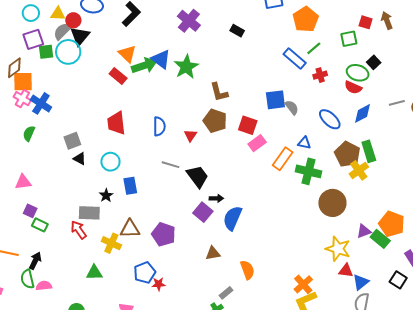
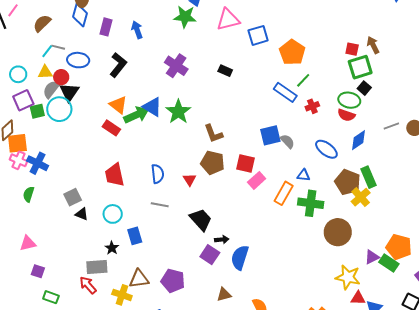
green square: (349, 39) -> (360, 67), moved, size x1.4
gray line: (170, 165) -> (160, 205), moved
green rectangle: (40, 225) -> (51, 297), moved

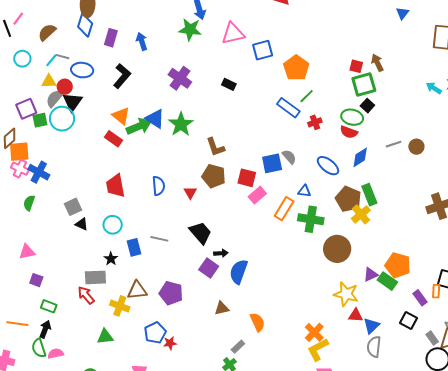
cyan circle: (18, 74) -> (22, 59), moved
blue square: (270, 135) -> (272, 163), moved
gray line: (160, 205) -> (159, 239), moved

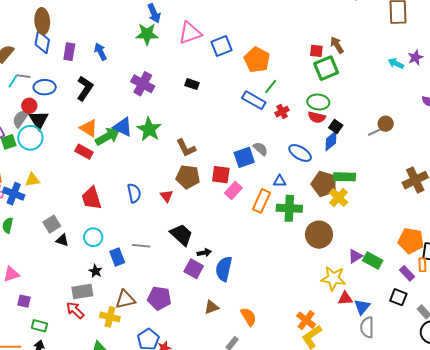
yellow triangle: (49, 81) -> (32, 180), moved
black square: (367, 106) -> (336, 126), moved
gray line: (394, 144) -> (375, 132), moved
green rectangle: (369, 195) -> (345, 177), turned -60
orange pentagon: (398, 265) -> (411, 241), moved

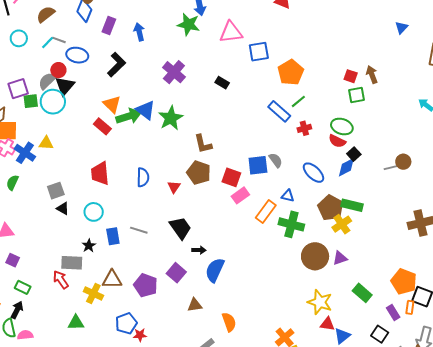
green square: (326, 68) -> (357, 95), size x0.7
purple triangle: (355, 256) -> (340, 258), moved
purple square: (194, 269) -> (176, 273), moved

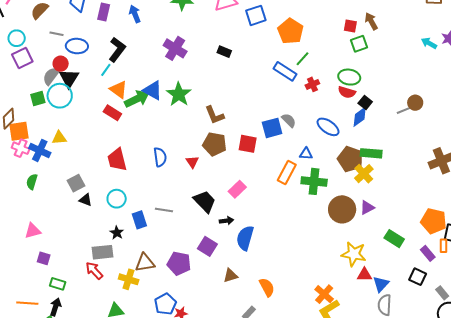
cyan line: (47, 43) -> (106, 70), moved
purple square: (18, 89) -> (22, 58), moved
pink rectangle: (240, 195) -> (237, 189), moved

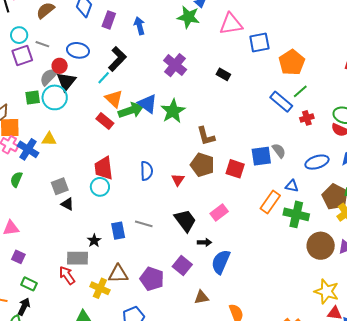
gray line: (56, 34) -> (42, 44), moved
blue ellipse: (328, 127) -> (317, 162), turned -60
cyan circle: (117, 199) -> (100, 187), moved

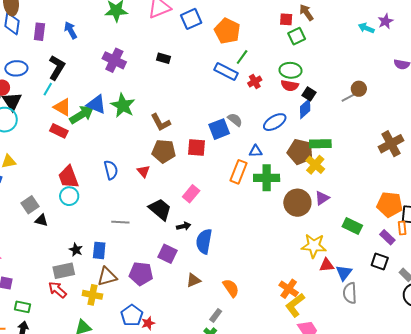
blue rectangle: (118, 231) -> (99, 250), moved, turned 30

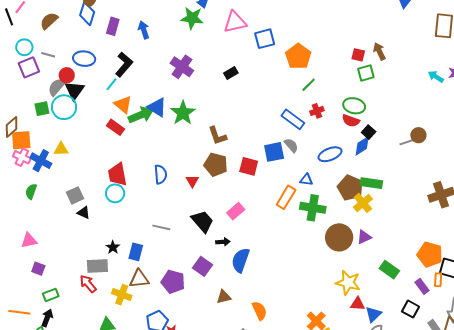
black rectangle: (163, 58) -> (231, 73), turned -56
blue rectangle: (226, 71) -> (293, 119), moved
green rectangle: (23, 307) -> (51, 295), turned -42

